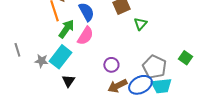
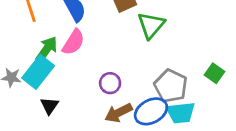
green triangle: (140, 24) -> (151, 25), size x1.5
green arrow: (66, 29) -> (47, 49), moved

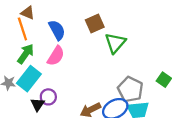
green arrow: (47, 49) -> (26, 54), moved
purple circle: (110, 83) -> (48, 97), moved

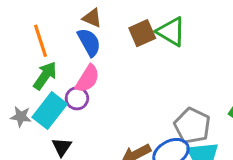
brown triangle: (28, 13) -> (92, 18), moved
green triangle: (115, 43) -> (171, 32), moved, turned -40
purple circle: (48, 97) -> (77, 98), moved

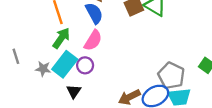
purple circle: (77, 98) -> (85, 65), moved

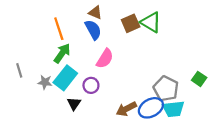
pink semicircle: (93, 40) -> (105, 59), moved
purple circle: (85, 65) -> (91, 85), moved

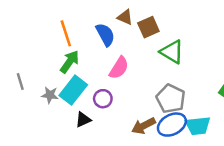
brown triangle: (95, 13) -> (125, 17), moved
green triangle: (151, 22) -> (172, 52), moved
gray pentagon: (166, 89) -> (171, 99), moved
black triangle: (74, 104) -> (83, 120), turned 32

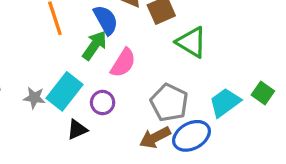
green arrow: (70, 62) -> (95, 45), moved
gray pentagon: (171, 99) -> (169, 103), moved
cyan trapezoid: (198, 126) -> (225, 103), moved, turned 150

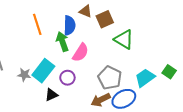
blue semicircle: (106, 20) -> (69, 25), turned 30
green arrow: (95, 45) -> (62, 41), turned -54

